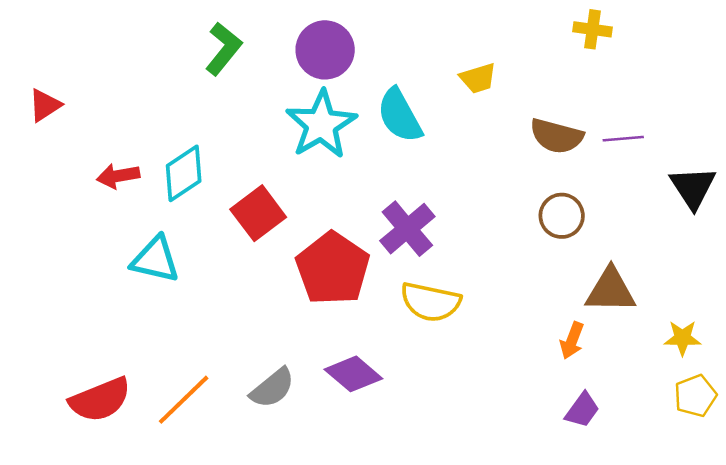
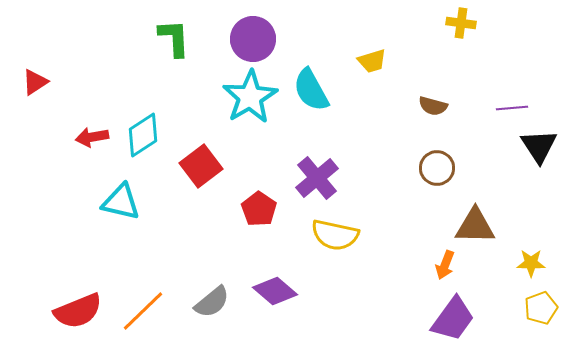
green L-shape: (224, 49) -> (174, 38), turned -42
brown semicircle: (556, 136) -> (433, 106), size x0.7
purple line: (623, 139) -> (512, 108), moved
red pentagon: (333, 268) -> (259, 209), size x0.6
purple trapezoid: (582, 410) -> (453, 319), size x1.6

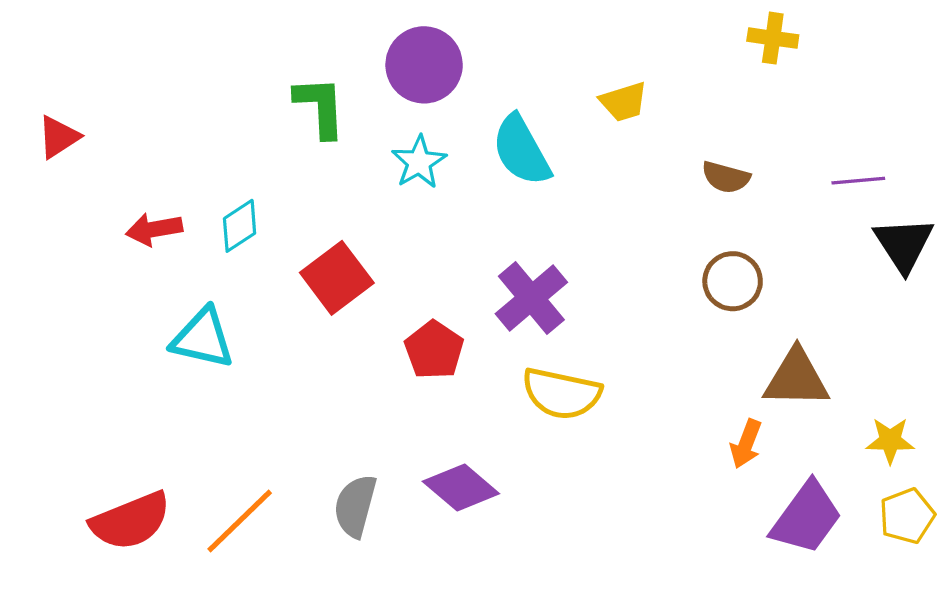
green L-shape: (174, 38) -> (320, 107), moved
cyan star: (250, 97) -> (419, 162), size x0.6
cyan diamond: (143, 135) -> (240, 226), size x0.7
gray semicircle: (212, 302) -> (355, 506), turned 144
purple trapezoid: (453, 319) -> (806, 518), moved

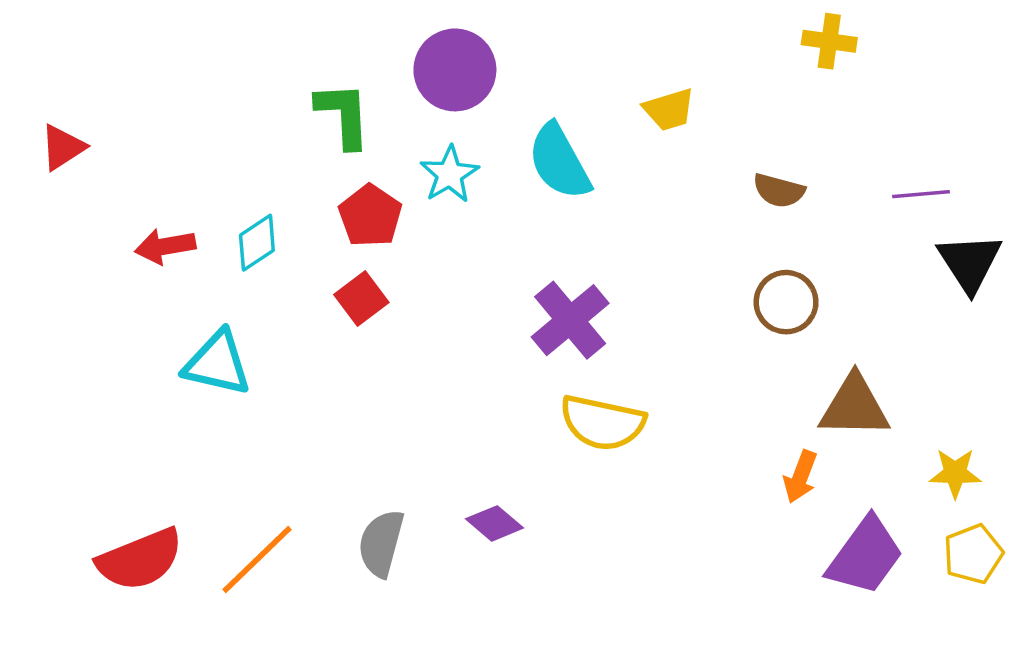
red square: (337, 278) -> (361, 299), size x0.7
red pentagon: (434, 350) -> (370, 216), moved
purple diamond: (461, 487) -> (495, 523), size x0.7

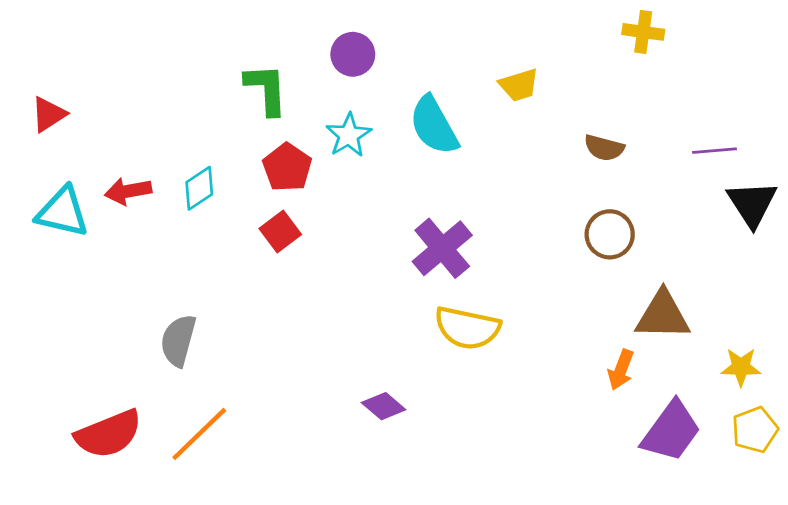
purple circle: (455, 70) -> (353, 54), size x0.7
cyan triangle: (217, 363) -> (62, 212), moved
gray semicircle: (381, 543) -> (178, 340), moved

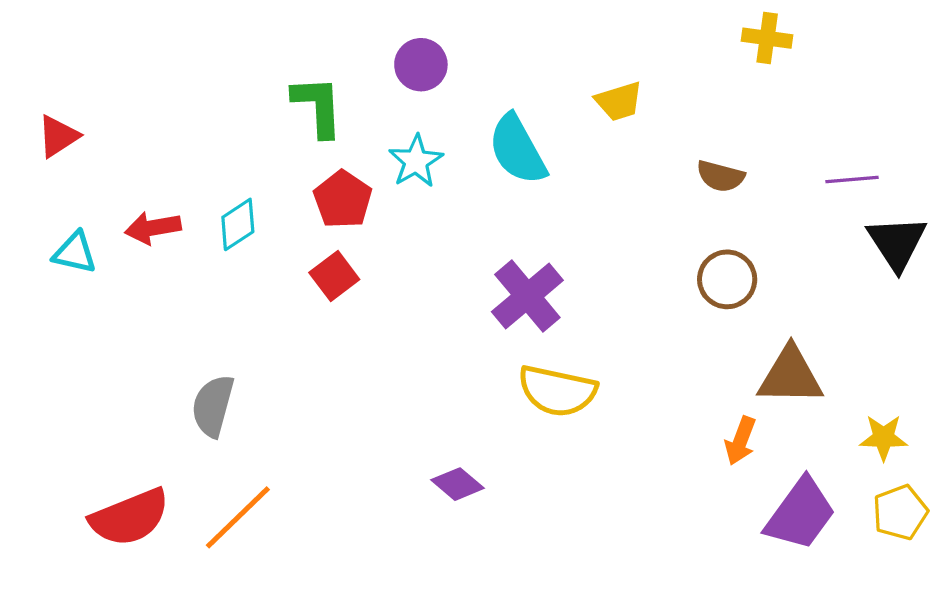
cyan triangle: (62, 212) -> (75, 253), size x0.7

